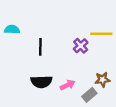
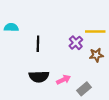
brown star: (102, 80) -> (96, 55), moved

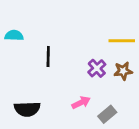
purple cross: (76, 43) -> (97, 68), moved
black semicircle: (39, 77) -> (27, 109), moved

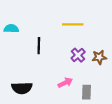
yellow line: (122, 41) -> (73, 24), moved
gray rectangle: (107, 114) -> (87, 92), turned -48

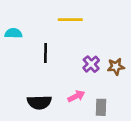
yellow line: (73, 24) -> (70, 20), moved
black semicircle: (22, 88) -> (39, 102), moved

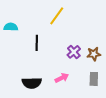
yellow line: (70, 20) -> (57, 16), turned -54
gray rectangle: (101, 107) -> (94, 79), moved

